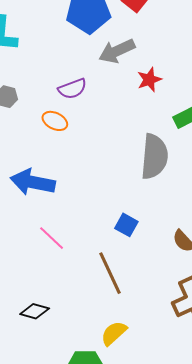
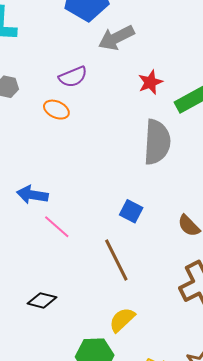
red star: (149, 80) -> (150, 82), moved
blue arrow: (33, 182) -> (32, 195), moved, size x0.7

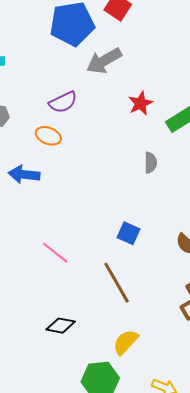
gray semicircle: (157, 142) -> (151, 163), size x0.5
blue arrow: (32, 195) -> (24, 174), moved
black diamond: (42, 300) -> (61, 326), moved

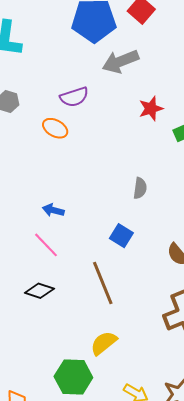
gray semicircle: (151, 163) -> (140, 188), moved
blue arrow: (24, 174) -> (53, 210), moved, size x0.7
black diamond: (61, 326) -> (39, 291), moved

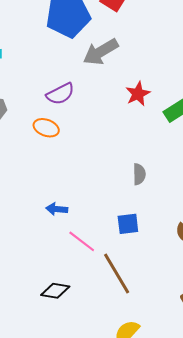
blue square: (121, 236) -> (128, 224), turned -30
pink line: (46, 245) -> (82, 241), moved

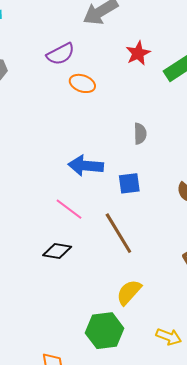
orange ellipse: (46, 128) -> (82, 83), moved
blue arrow: (57, 209) -> (86, 166), moved, size x1.6
pink line: (82, 241) -> (69, 209), moved

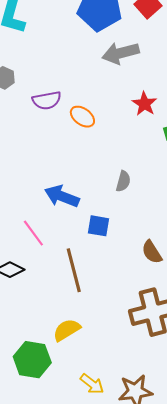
red star: (138, 53) -> (144, 104), turned -30
purple semicircle: (60, 54) -> (47, 100), moved

